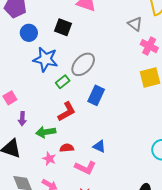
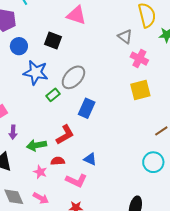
red L-shape: (67, 112) -> (65, 135), moved

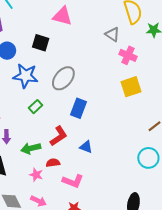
green rectangle: (53, 95) -> (36, 107), moved
blue triangle: (90, 159) -> (86, 147), moved

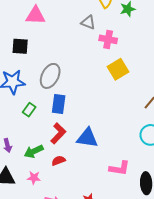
blue rectangle: (78, 108) -> (59, 104), moved
blue triangle: (86, 147) -> (87, 138), size x1.6
pink star: (36, 175) -> (34, 178), moved
pink L-shape: (73, 181) -> (119, 168), moved

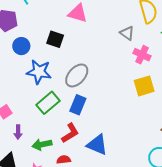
green rectangle: (29, 110) -> (48, 103), size x1.6

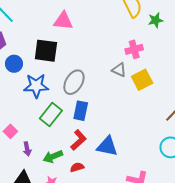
gray triangle: (127, 33) -> (119, 70), moved
black square: (55, 39) -> (46, 51), size x1.4
pink cross: (142, 55) -> (134, 49), turned -30

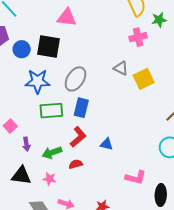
pink cross: (134, 49) -> (138, 37), moved
blue circle: (14, 64) -> (22, 49), moved
green rectangle: (51, 114) -> (51, 111), turned 45
blue triangle: (107, 146) -> (107, 144), size x0.6

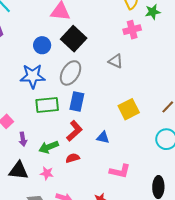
black square: (48, 47) -> (74, 39), moved, turned 35
blue circle: (22, 49) -> (42, 45), moved
yellow square: (144, 79) -> (129, 109), moved
pink L-shape: (136, 178) -> (120, 171), moved

